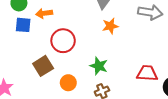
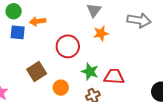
red circle: (63, 41) -> (68, 46), moved
red trapezoid: (147, 73) -> (114, 77), moved

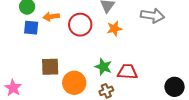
red circle: (68, 46) -> (80, 25), moved
brown square: (37, 72) -> (50, 67), turned 30
orange circle: (61, 88) -> (74, 83), size x1.5

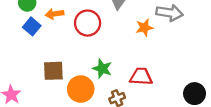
blue square: (31, 28) -> (32, 26), turned 35
orange star: (114, 29) -> (144, 28), moved
green star: (103, 67) -> (102, 69), moved

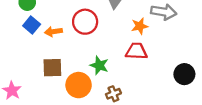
orange arrow: (54, 14) -> (53, 32), moved
red trapezoid: (141, 77) -> (136, 51), moved
black circle: (195, 94) -> (184, 74), moved

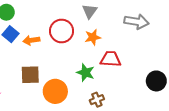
orange star: (140, 26) -> (93, 37), moved
green star: (99, 65) -> (85, 73), moved
brown cross: (113, 94) -> (97, 100), moved

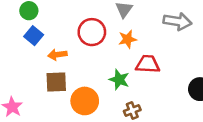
orange arrow: (31, 40) -> (57, 55), moved

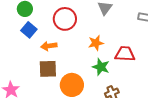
red circle: (92, 32) -> (65, 19), moved
orange star: (128, 39) -> (96, 43), moved

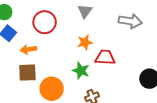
orange star: (96, 43) -> (85, 42), moved

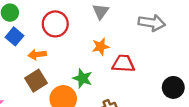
green star: (81, 71) -> (83, 78), moved
brown square: (27, 73) -> (36, 81), turned -30

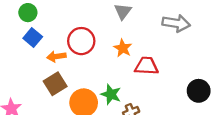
red circle: (55, 24) -> (81, 41), moved
orange star: (101, 47) -> (123, 48), turned -30
green star: (83, 78) -> (111, 94), moved

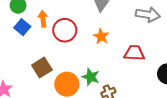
orange arrow: (56, 56) -> (43, 19), moved, turned 91
red trapezoid: (146, 66) -> (134, 53), moved

